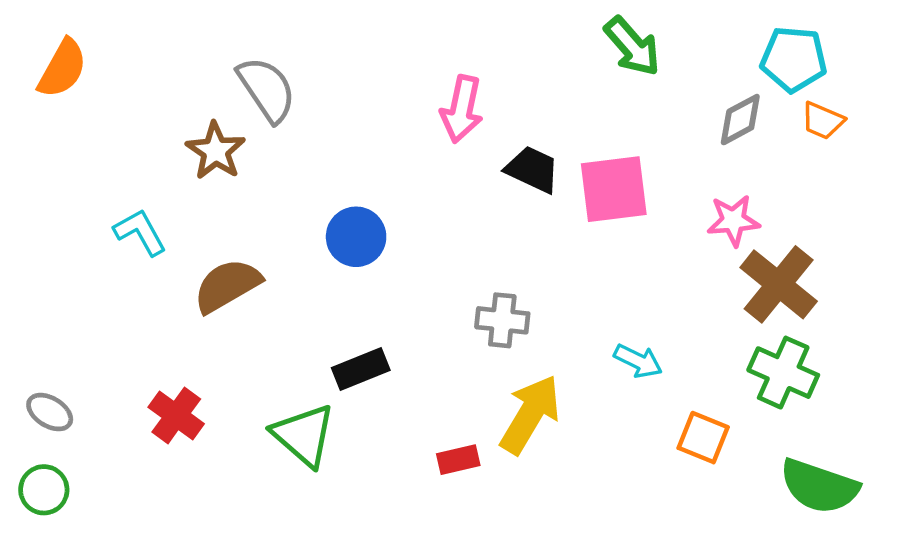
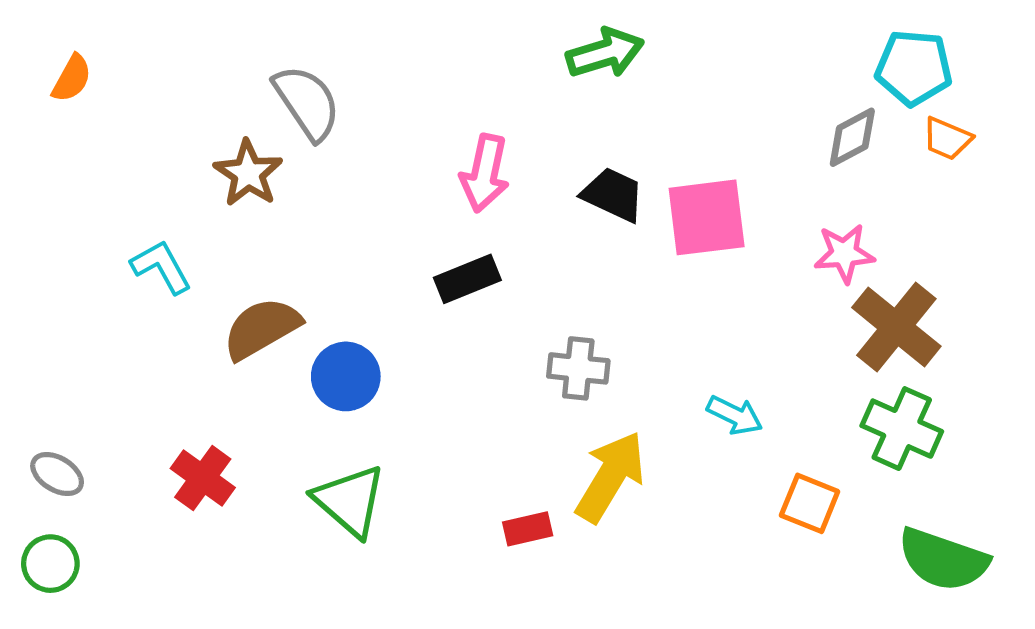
green arrow: (632, 46) -> (605, 53), moved, turned -66
orange semicircle: (62, 68) -> (72, 78), size x0.7
pink arrow: (462, 109) -> (485, 173), moved
blue circle: (356, 237) -> (346, 376), moved
black rectangle: (361, 369) -> (467, 279), moved

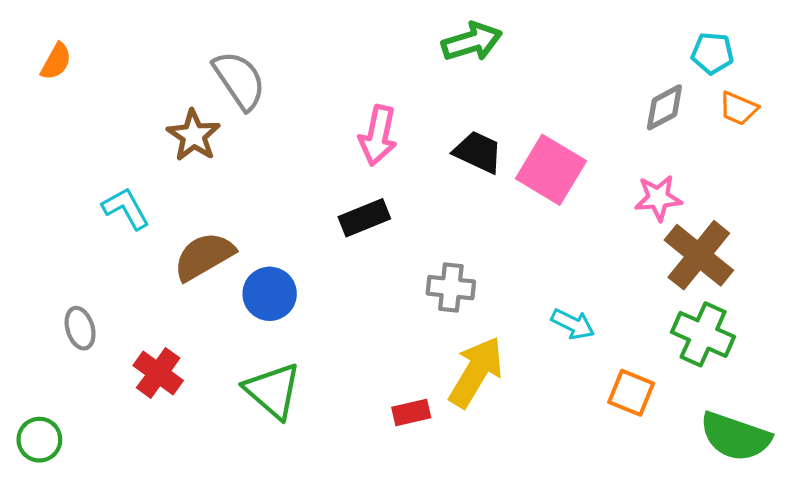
cyan pentagon: (914, 68) -> (712, 53), size x0.7
pink square: (707, 217) -> (551, 170), turned 38
gray ellipse: (57, 474) -> (80, 328), moved, turned 42

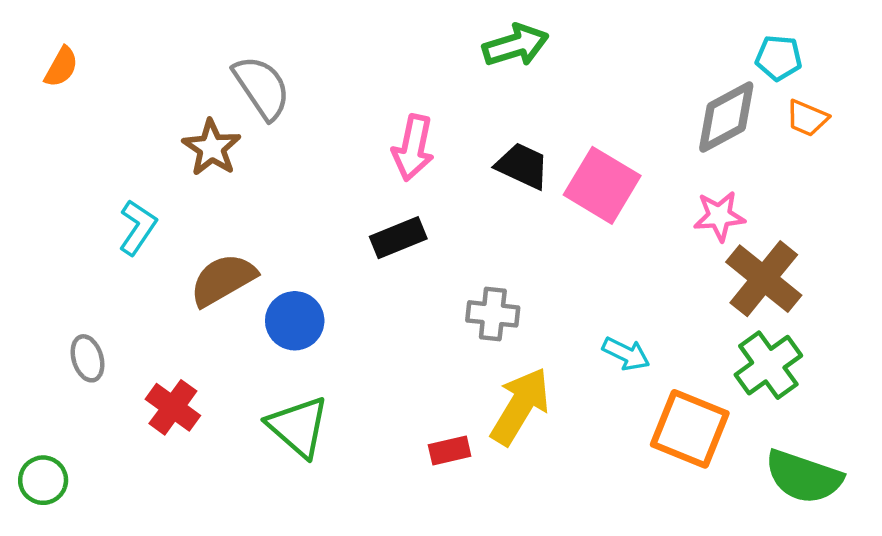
gray diamond: (664, 107) -> (726, 117), size x1.4
cyan L-shape: (126, 208) -> (138, 227), turned 63
green cross: (703, 334) -> (768, 365), turned 30
orange square: (631, 393) -> (690, 429), size x1.5

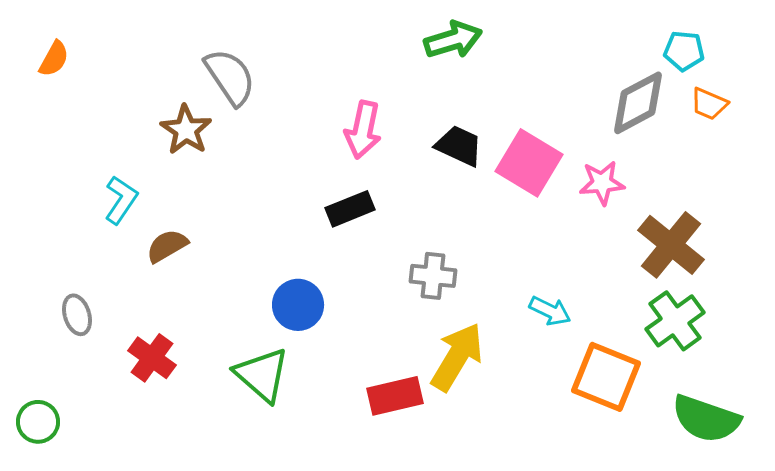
pink star: (719, 216) -> (602, 183), moved
brown semicircle: (223, 280) -> (167, 246), moved, size x0.7
blue circle: (295, 321) -> (298, 305), moved
red rectangle: (450, 451) -> (395, 396), size x1.5

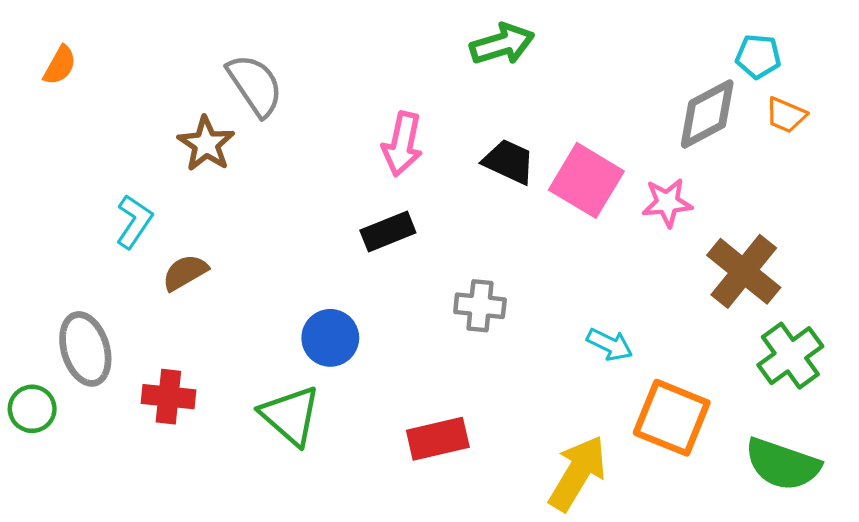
gray ellipse: (77, 315) -> (85, 349), size x1.6
green cross: (675, 321) -> (790, 356), moved
yellow arrow: (457, 357) -> (577, 473), moved
red cross: (152, 358) -> (168, 397), turned -30
green circle: (38, 422) -> (32, 409), moved

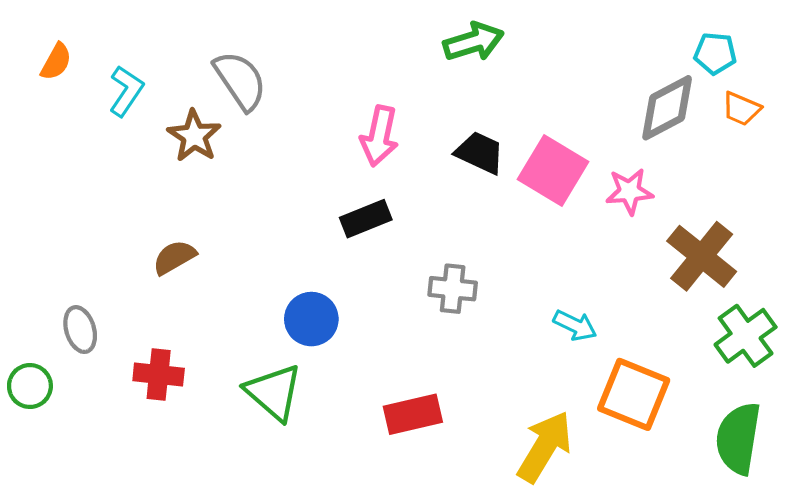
cyan L-shape: (134, 221) -> (126, 91), moved
gray ellipse: (85, 349) -> (80, 330), size x0.7
green semicircle: (783, 464) -> (738, 438), turned 80

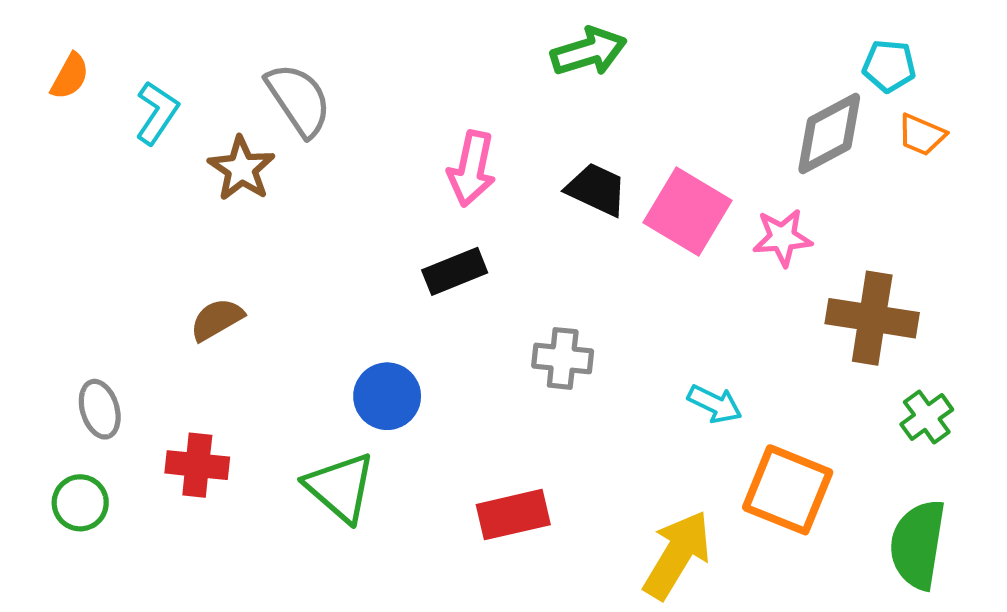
brown cross: (702, 256) -> (872, 318), turned -30
green cross: (746, 336) -> (927, 417), size x0.7
green circle: (30, 386) -> (80, 503), moved

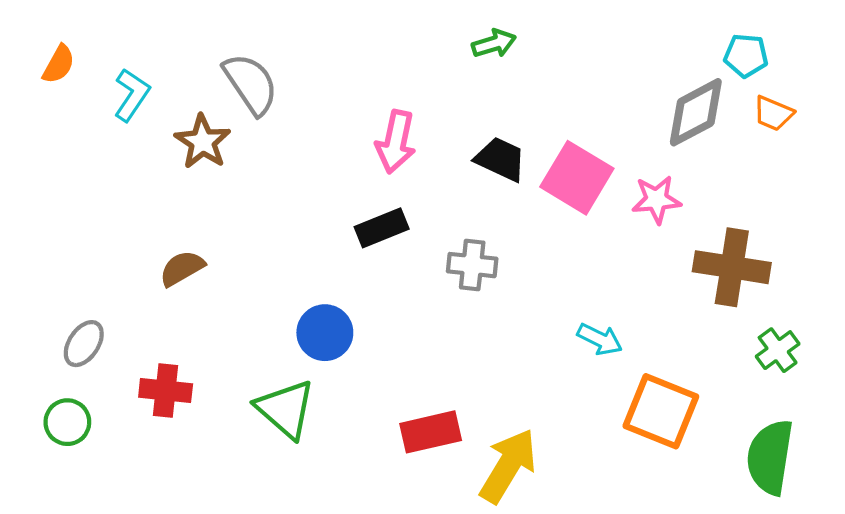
green arrow: (589, 52) -> (494, 44), size x0.7
gray cross: (563, 358) -> (472, 265), moved
gray ellipse: (100, 409) -> (84, 344), turned 51
yellow arrow: (677, 555) -> (508, 466), moved

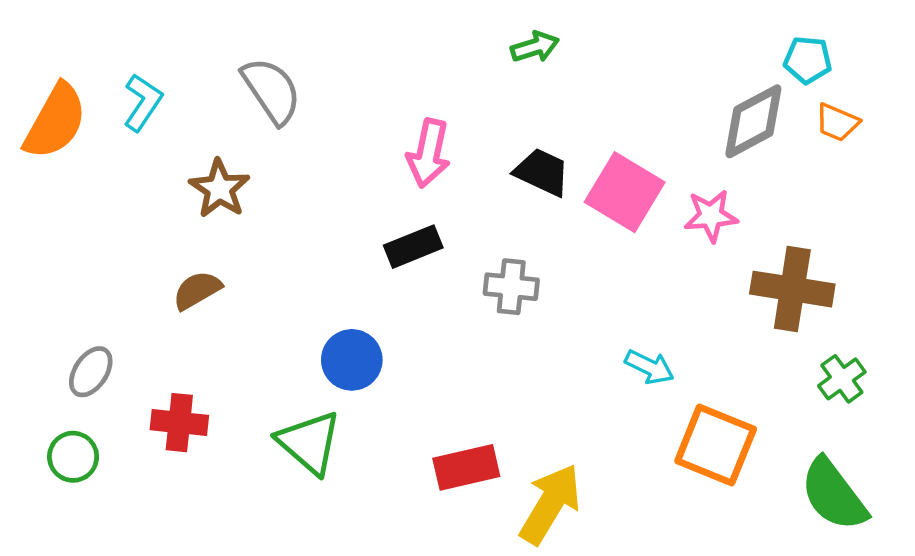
orange semicircle: (59, 64) -> (55, 121), moved, size x1.8
brown star: (203, 142) -> (220, 189), moved
green semicircle: (770, 457) -> (834, 495), turned -46

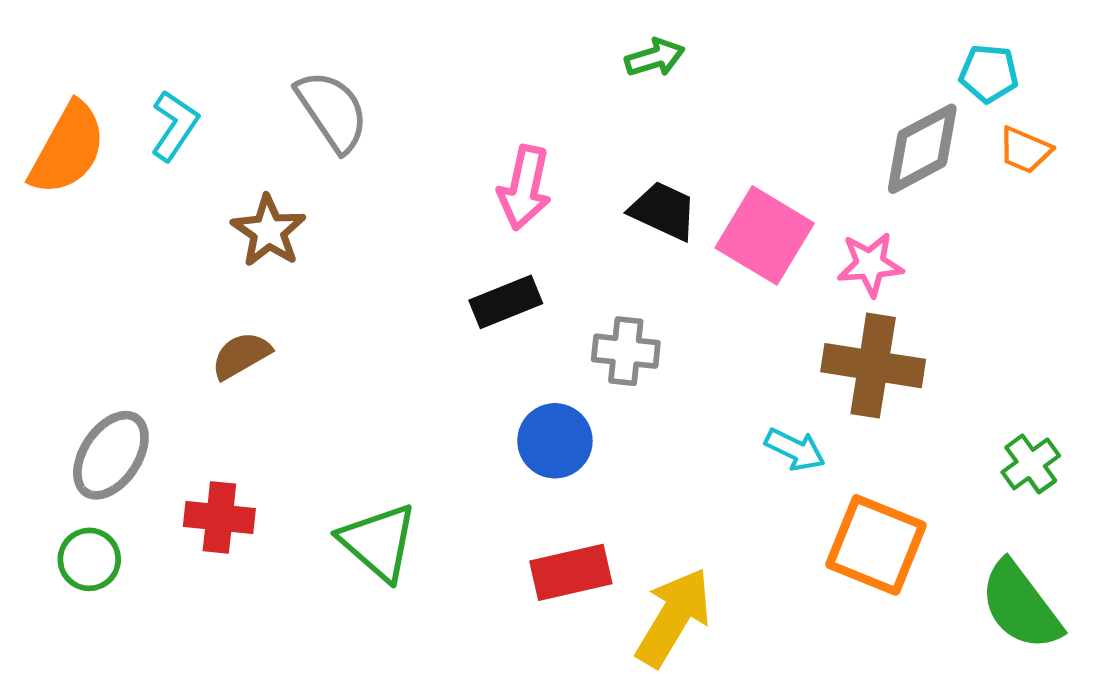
brown cross: (792, 289) -> (873, 366), moved
blue circle: (352, 360) -> (555, 441), moved
gray ellipse: (91, 372) -> (111, 455), size x1.4

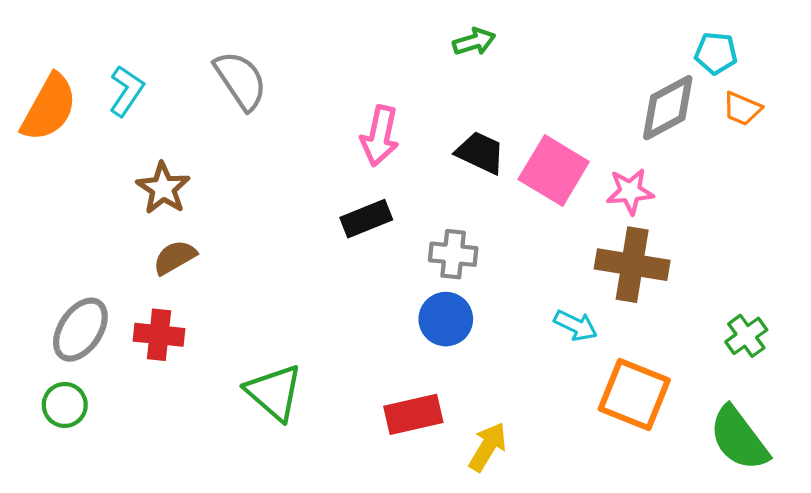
brown star: (269, 231) -> (163, 188), moved
blue circle: (555, 441) -> (446, 319), moved
red cross: (219, 517) -> (159, 335), moved
yellow arrow: (674, 617) -> (488, 447), size x0.7

